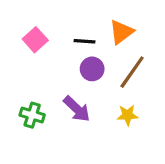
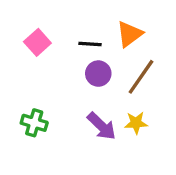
purple arrow: (77, 109) -> (102, 126), moved

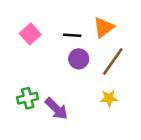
green cross: (34, 123) -> (28, 98), turned -30
purple arrow: (102, 126) -> (56, 109), moved

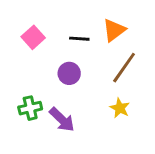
purple circle: (79, 59) -> (69, 73), moved
yellow star: (109, 98) -> (120, 108), turned 30

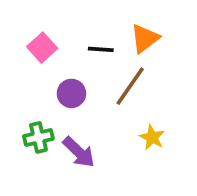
brown line: (124, 68) -> (130, 86), moved
purple circle: (69, 73) -> (71, 93), moved

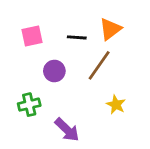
pink square: (42, 48) -> (32, 36), turned 30
purple arrow: (79, 152) -> (67, 130), moved

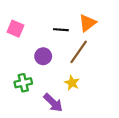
pink square: (32, 36) -> (16, 29), moved, turned 35
yellow star: (116, 105) -> (72, 83), moved

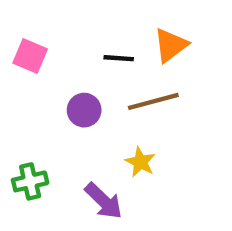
brown line: (79, 52) -> (153, 101), turned 40
green cross: (23, 83) -> (30, 181), moved

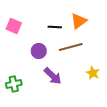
yellow star: (140, 162) -> (93, 73), moved
purple arrow: (104, 201) -> (53, 76), moved

